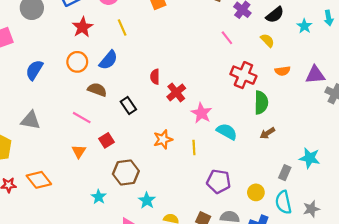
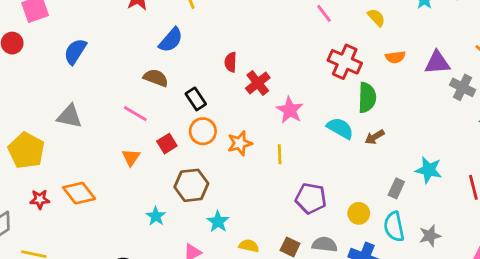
orange circle: (77, 62) -> (203, 131), moved
cyan semicircle: (227, 132) -> (340, 128), moved

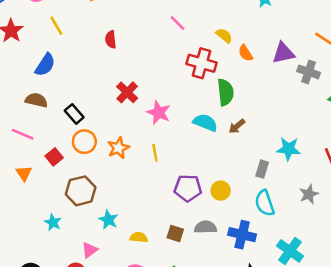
yellow semicircle: (376, 17) -> (224, 35), moved
orange semicircle: (395, 57) -> (246, 53), turned 72
red semicircle: (231, 62) -> (111, 39), moved
yellow circle: (359, 213) -> (221, 191), moved
gray star: (430, 236) -> (309, 194), moved

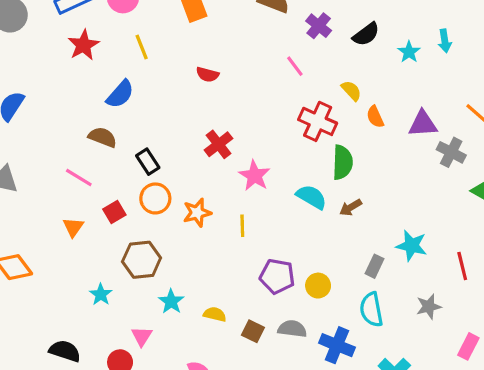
red semicircle: (111, 39) -> (208, 75), turned -78
yellow semicircle: (139, 237) -> (215, 314), moved
pink triangle: (90, 250) -> (142, 336), turned -30

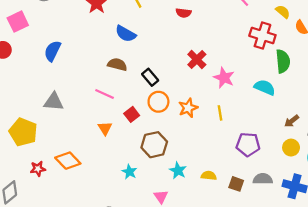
blue semicircle: (120, 94) -> (126, 34), turned 85
brown arrow: (351, 207) -> (292, 121), moved
yellow circle: (318, 286) -> (291, 148), moved

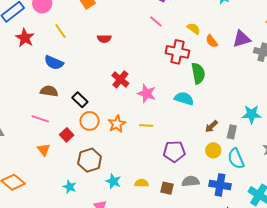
yellow line: (220, 113) -> (146, 126), turned -72

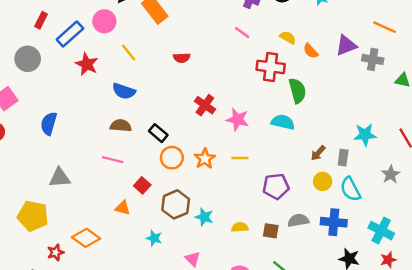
red square: (67, 135) -> (142, 185), moved
orange triangle: (44, 150) -> (123, 208), moved, turned -32
cyan star: (113, 181) -> (204, 217), moved

